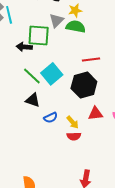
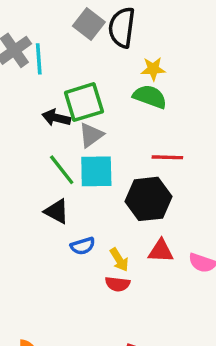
gray triangle: (56, 20) -> (91, 135), moved
green square: (39, 35) -> (84, 102), turned -30
cyan square: (52, 74) -> (96, 171), turned 30

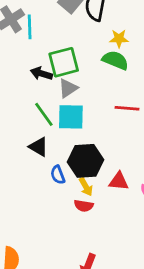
black hexagon: (148, 199) -> (85, 161), moved
blue semicircle: (83, 246) -> (58, 175), turned 84

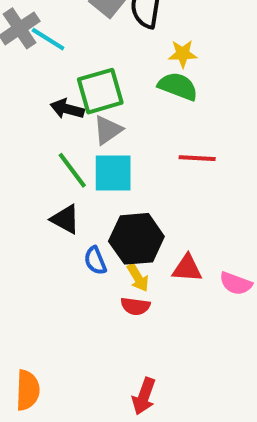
cyan line: (30, 27) -> (48, 39), turned -55

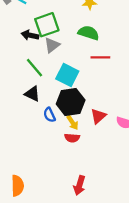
green semicircle: (178, 86) -> (88, 33), moved
cyan square: (113, 173) -> (67, 75), moved, turned 30
red triangle: (187, 268) -> (98, 116), turned -42

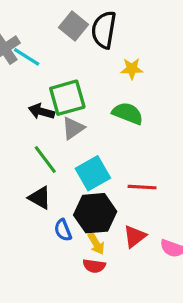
red line: (100, 57) -> (142, 187), moved
cyan square: (67, 75) -> (93, 173), turned 30

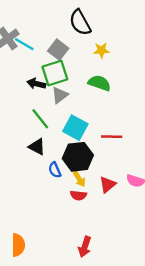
gray square: (74, 26) -> (58, 50), moved
black semicircle: (104, 30) -> (80, 23), turned -36
cyan square: (93, 173) -> (75, 128), turned -30
red triangle: (135, 236) -> (107, 185), moved

